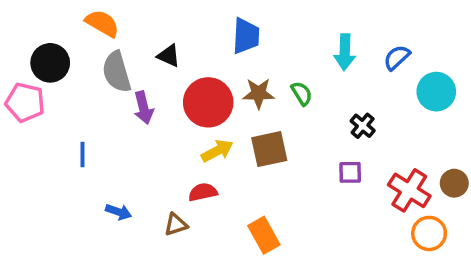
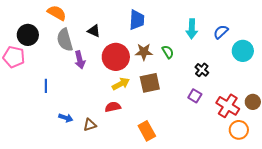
purple square: (350, 172) -> (195, 96), turned 32
brown triangle: (176, 224) -> (90, 125), moved

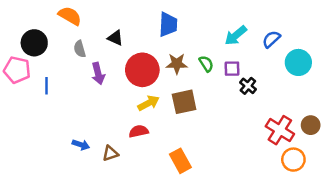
cyan arrow: (192, 29) -> (236, 35), turned 48
gray semicircle: (65, 40) -> (80, 49), size x0.6
blue line: (46, 86) -> (47, 86), moved
purple square: (195, 96) -> (232, 69), moved, turned -32

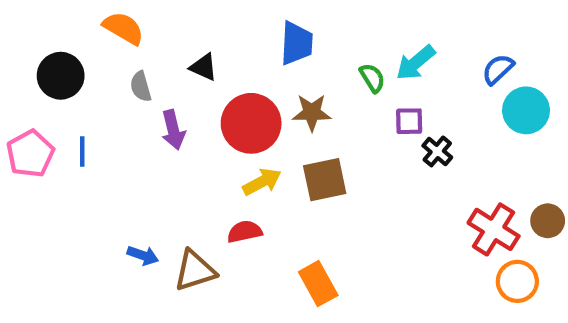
blue semicircle: (271, 39) -> (498, 69), moved
green semicircle: (206, 64) -> (372, 78), moved
pink pentagon: (17, 70) -> (30, 154), moved, turned 30
brown triangle: (110, 153) -> (195, 271), size x1.5

